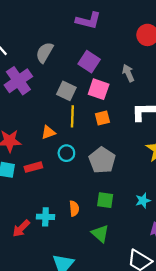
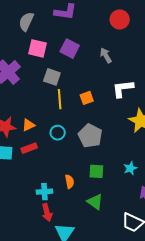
gray semicircle: (45, 52) -> (26, 22), moved
pink square: (99, 89) -> (37, 48), moved
orange triangle: (48, 132) -> (28, 125), moved
red arrow: (21, 228) -> (47, 212), moved, turned -54

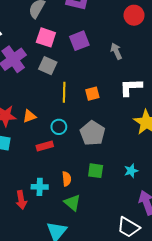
purple square: (70, 49) -> (79, 41), turned 36
gray square: (52, 77) -> (48, 66), moved
red rectangle: (29, 148) -> (45, 146), moved
green triangle: (95, 202) -> (72, 203), moved
red arrow: (47, 212) -> (21, 200), moved

